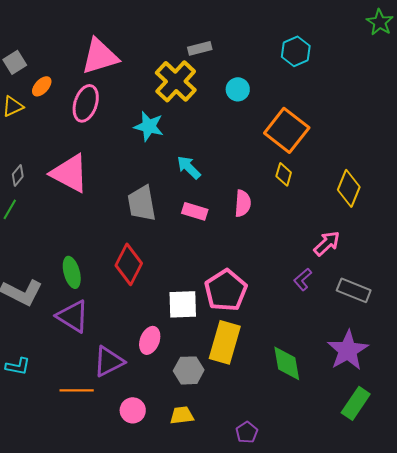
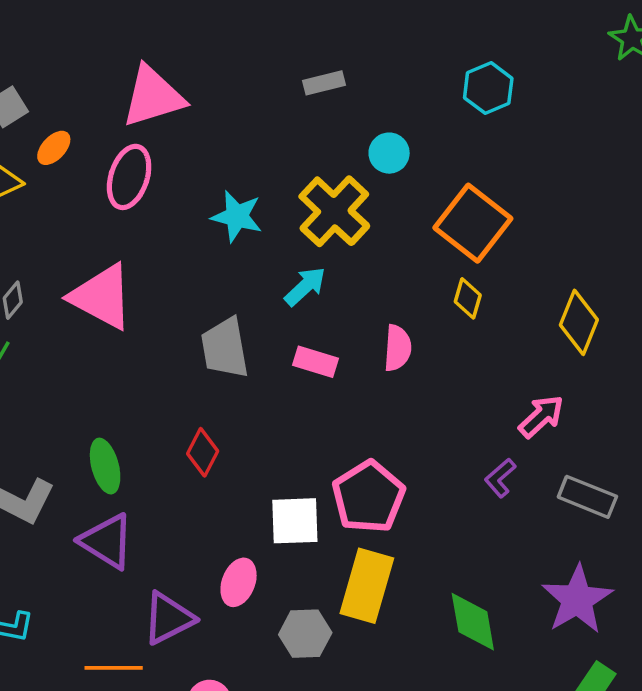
yellow cross: (176, 81) -> (334, 211), moved
cyan arrow: (189, 167) -> (305, 286), turned 92
red diamond: (129, 264) -> (203, 452), size x0.7

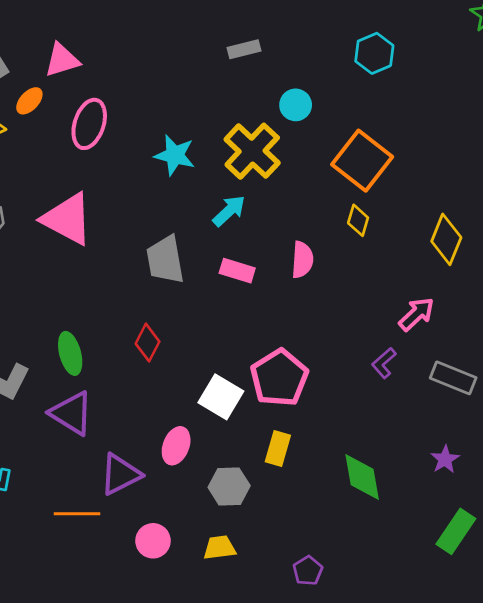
pink triangle: (153, 97) -> (62, 60), moved, size x0.7
white square: (295, 521) -> (221, 397), turned 33
yellow rectangle: (367, 586) -> (278, 448), size x0.6
purple star: (577, 599) -> (445, 459), size x0.5

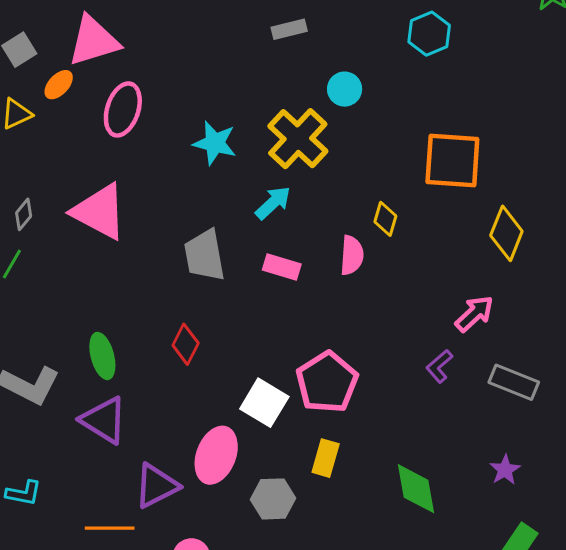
pink triangle: (62, 60) -> (94, 41), size x1.4
orange square: (362, 161) -> (452, 161), moved, turned -34
yellow diamond: (358, 220) -> (385, 219), moved
pink ellipse: (176, 446) -> (216, 455), size x1.4

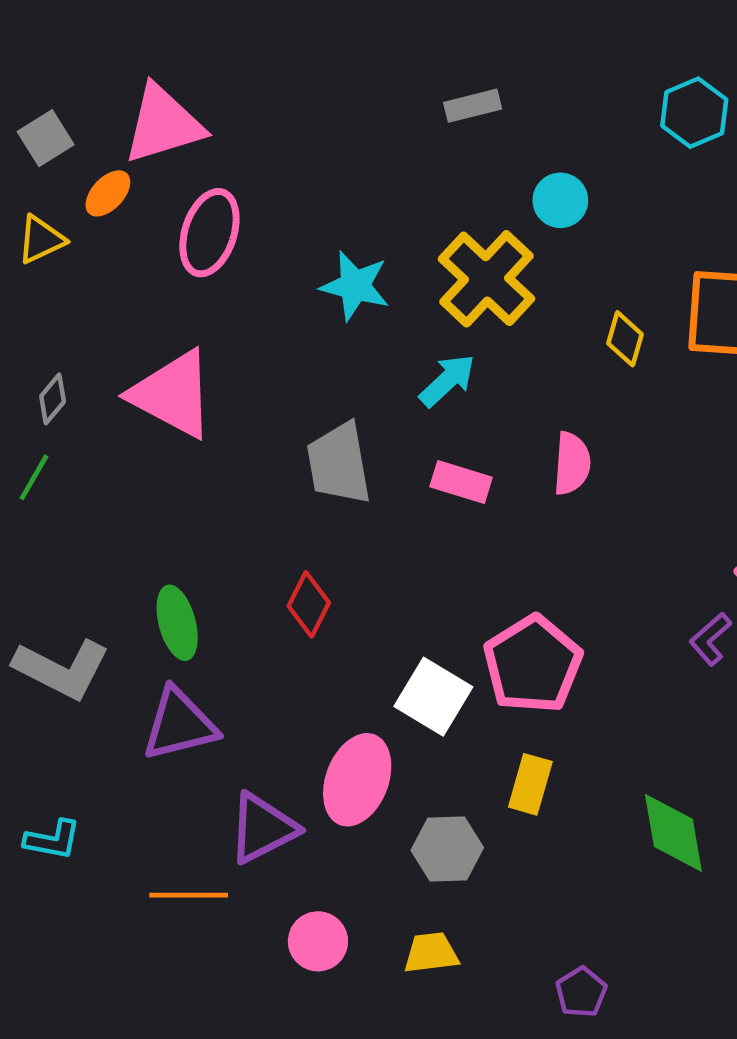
yellow diamond: (385, 219) -> (625, 339), moved
purple triangle: (104, 420) -> (179, 724), turned -46

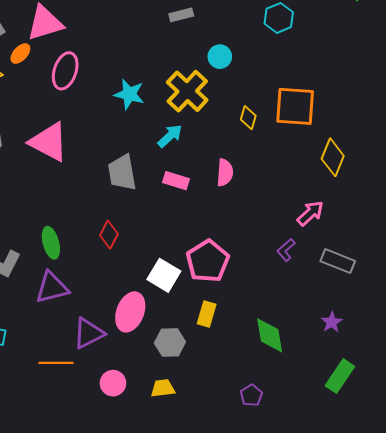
purple pentagon: (581, 992) -> (251, 395), moved

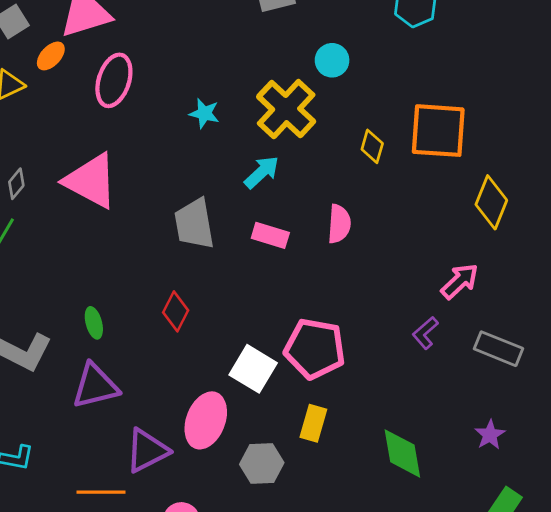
cyan star: (129, 94) -> (204, 113), size x0.7
green ellipse: (51, 243) -> (94, 323), size x0.7
pink pentagon: (208, 261) -> (315, 349), turned -30

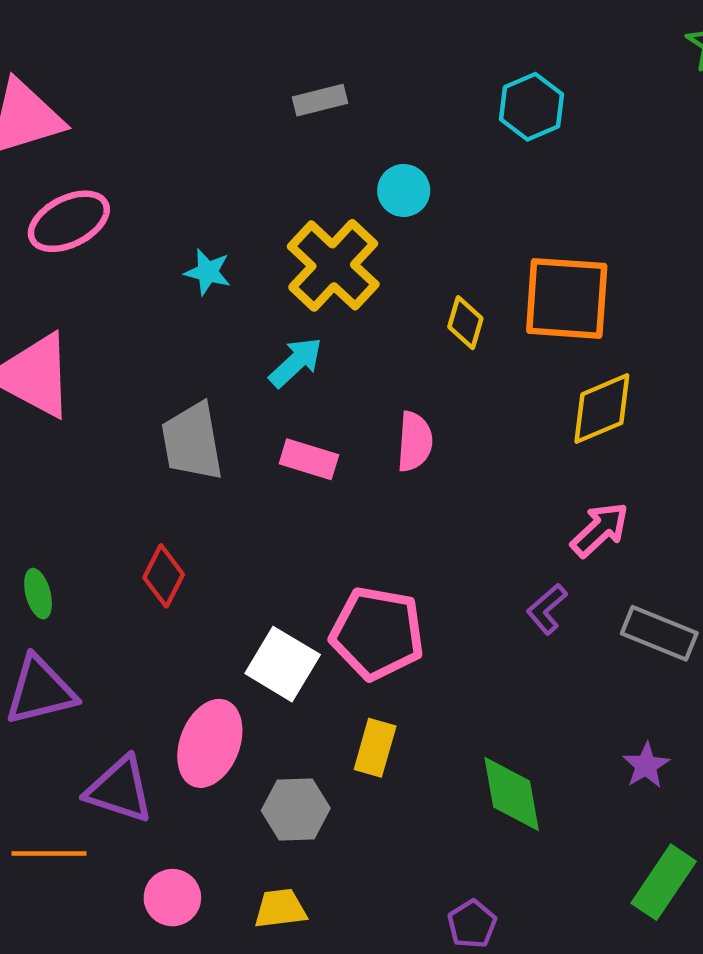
pink ellipse: (114, 80) -> (69, 221), turned 45
yellow diamond: (491, 202) -> (602, 409), moved, turned 45
purple triangle: (147, 451) -> (120, 790), turned 45

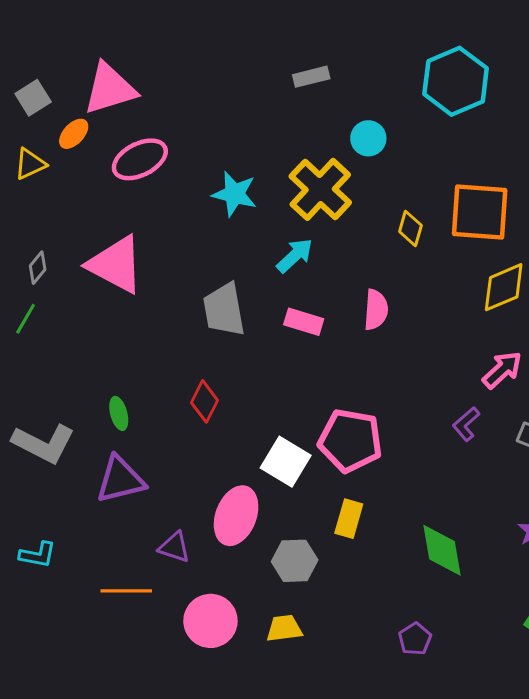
cyan hexagon: (531, 107) -> (456, 81), size x1.5
cyan star: (208, 272) -> (235, 194), size x1.4
purple triangle: (120, 790) -> (174, 547), size x0.7
pink circle: (172, 898) -> (210, 621), size x1.4

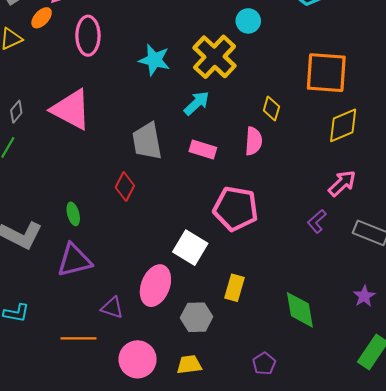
pink ellipse: (140, 159) -> (88, 36), turned -63
yellow diamond: (410, 229) -> (271, 108), moved
red diamond: (204, 401) -> (125, 186), moved
pink pentagon: (350, 441) -> (236, 209), moved
purple pentagon: (415, 639) -> (264, 364), moved

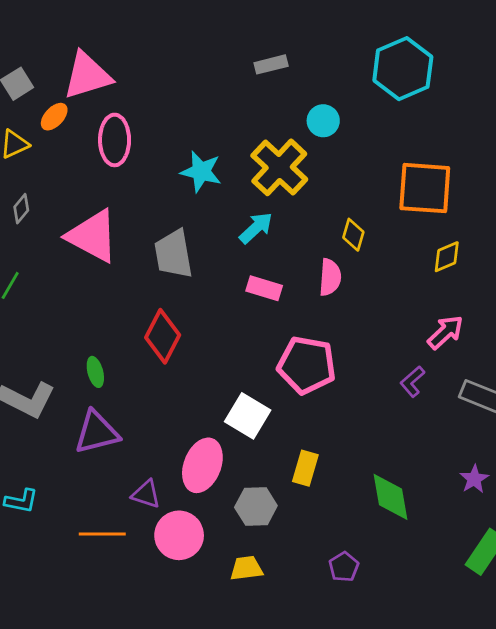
gray diamond: (16, 112) -> (21, 209), moved
yellow diamond: (343, 125) -> (447, 257), size x0.7
gray trapezoid: (147, 141) -> (174, 254), moved
red diamond: (125, 186) -> (163, 336), size x1.4
pink circle: (138, 359) -> (179, 535), moved

